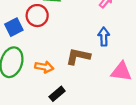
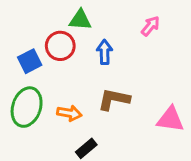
blue arrow: (104, 37) -> (105, 52), moved

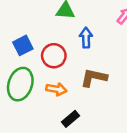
red circle: (60, 46) -> (54, 56), moved

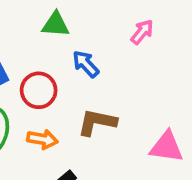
blue arrow: (86, 38) -> (86, 64), turned -42

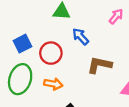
brown L-shape: (97, 122) -> (99, 65), moved

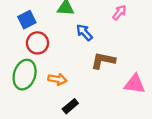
blue square: (22, 44) -> (27, 20), moved
red circle: (51, 53) -> (37, 43), moved

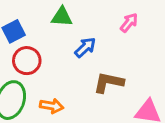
blue arrow: (84, 32) -> (85, 47), turned 90

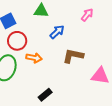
orange arrow: (52, 106) -> (34, 58), moved

